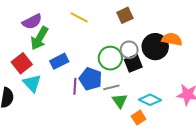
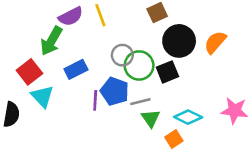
yellow line: (79, 17) -> (100, 15), turned 42
purple semicircle: (32, 22) -> (71, 16), moved
orange semicircle: (172, 39) -> (215, 42), turned -60
black circle: (155, 47) -> (179, 41), moved
gray circle: (129, 50) -> (122, 55), moved

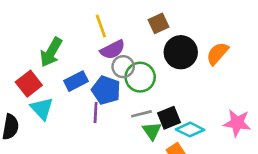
purple semicircle: (71, 16) -> (113, 50), moved
black square: (167, 72) -> (169, 118), moved
blue pentagon: (115, 91) -> (106, 90), moved

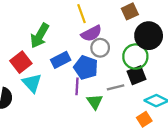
green circle: (140, 77) -> (135, 57), moved
black square: (169, 118) -> (136, 75), moved
green triangle: (152, 131) -> (95, 102), moved

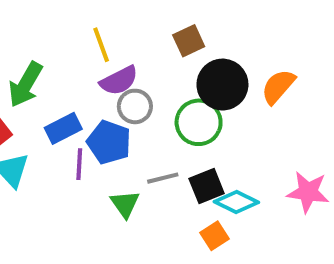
black square: (136, 75) -> (207, 186), moved
purple line: (77, 86) -> (79, 164), moved

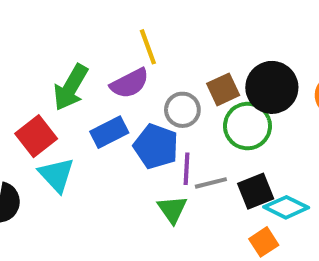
brown square: (189, 41) -> (223, 89), moved
purple semicircle: (119, 81) -> (130, 83), moved
purple line: (79, 164) -> (187, 169), moved

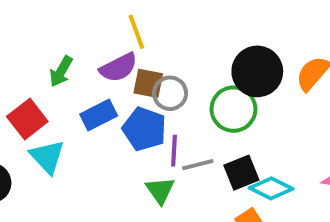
green arrow: (71, 87) -> (61, 71), size x0.7
brown square: (223, 89) -> (148, 83), moved, turned 36

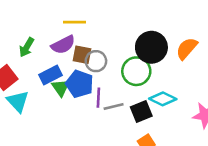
yellow line: (136, 32) -> (74, 22), turned -70
cyan diamond: (271, 188) -> (163, 99), moved
green triangle: (160, 190) -> (61, 88), moved

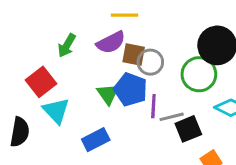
blue rectangle: (51, 75) -> (96, 140), moved
black square: (141, 112) -> (188, 129), moved

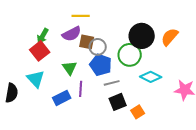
red square: (41, 82) -> (40, 51), moved
blue pentagon: (131, 89) -> (101, 65), moved
purple line: (153, 106) -> (81, 89), moved
black square: (188, 129) -> (118, 102), moved

